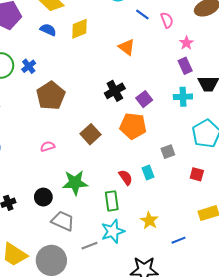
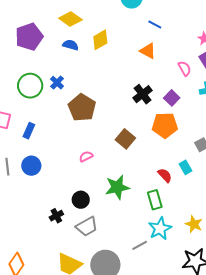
blue line: (142, 14) -> (155, 25), moved
pink semicircle: (167, 20) -> (185, 68), moved
black circle: (43, 197) -> (81, 200), moved
gray trapezoid: (63, 221) -> (87, 226), moved, turned 135
yellow star: (149, 221) -> (194, 224), moved

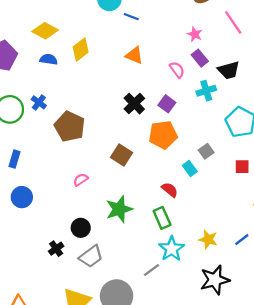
blue line: (155, 25) -> (131, 17), moved
cyan rectangle: (186, 167) -> (190, 168), moved

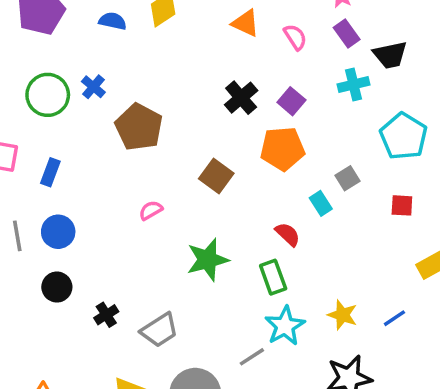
pink semicircle: (177, 70) -> (295, 37), moved
black circle: (81, 228) -> (57, 287), moved

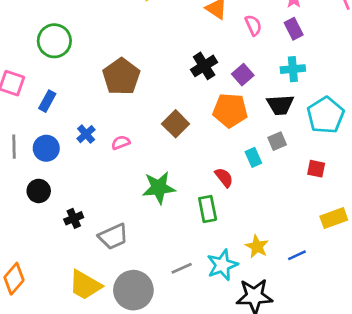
black trapezoid: (390, 55) -> (280, 105), moved
blue cross: (93, 87) -> (86, 134), moved
cyan star: (285, 326) -> (222, 265), moved

